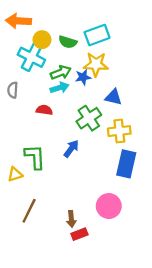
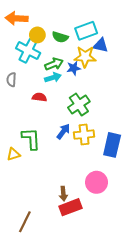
blue triangle: (113, 97) -> (101, 45), moved
yellow cross: (119, 131) -> (84, 135), moved
brown line: (29, 211) -> (25, 222), moved
red rectangle: (79, 234) -> (71, 207), size x1.5

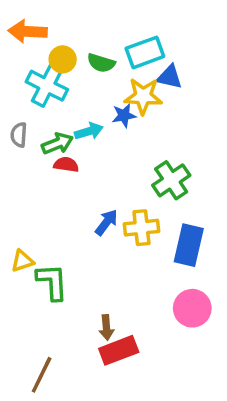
green arrow: (54, 64) -> (57, 144), moved
green cross: (79, 104) -> (171, 180), moved
green L-shape: (31, 139) -> (52, 282), moved
pink circle: (97, 182) -> (192, 308), moved

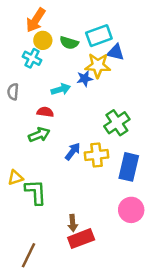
orange arrow: (28, 31) -> (36, 20), moved, turned -60
cyan cross: (47, 86) -> (32, 58), size x0.7
green arrow: (57, 144) -> (39, 135), moved

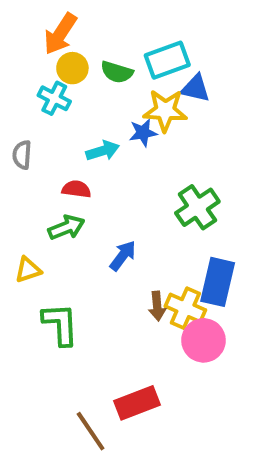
yellow cross: (97, 155) -> (185, 308), moved, turned 30
yellow triangle: (15, 178) -> (28, 270), moved
pink circle: (131, 210) -> (204, 340), moved
brown arrow: (73, 223) -> (157, 306), moved
brown line: (28, 255) -> (91, 431), moved, turned -60

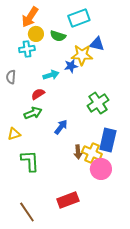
cyan rectangle: (167, 60) -> (79, 18), moved
cyan cross: (54, 98) -> (27, 49), turned -35
red semicircle: (76, 189) -> (38, 94), turned -40
brown line: (91, 431) -> (27, 212), moved

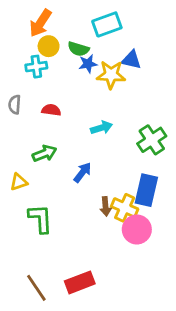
blue star: (71, 66) -> (88, 64), moved
cyan arrow: (51, 75) -> (102, 128), moved
red semicircle: (38, 94) -> (51, 110), moved, turned 40
green cross: (98, 103) -> (152, 140), moved
red rectangle: (68, 200) -> (80, 282), moved

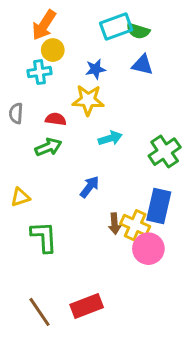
green semicircle: (78, 49) -> (138, 31), moved
yellow star: (111, 75) -> (88, 100), moved
green arrow: (44, 153) -> (48, 147), moved

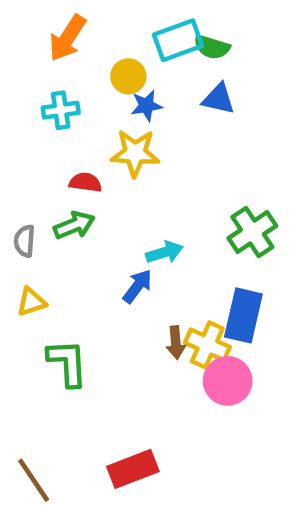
yellow circle: (53, 50) -> (128, 76), moved
gray semicircle: (16, 113) -> (25, 241), moved
cyan arrow: (110, 138) -> (164, 252), moved
brown line: (40, 312) -> (34, 480), moved

